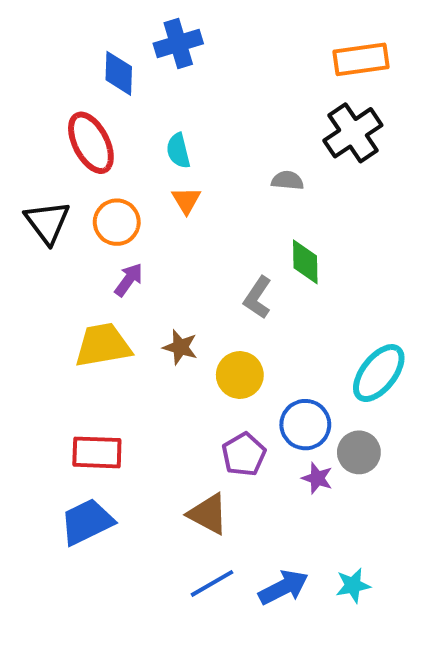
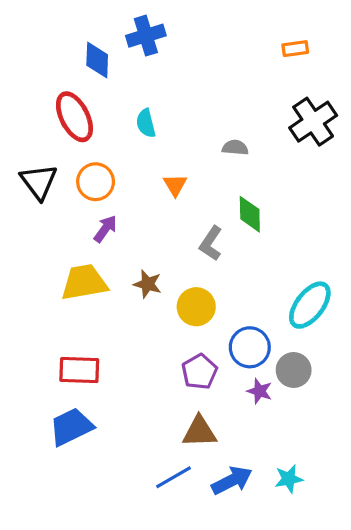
orange rectangle: (361, 59) -> (295, 49), size x0.6
black cross: (353, 133) -> (313, 122), moved
orange triangle: (186, 200) -> (175, 185), moved
brown triangle: (208, 514) -> (199, 432), moved, turned -30

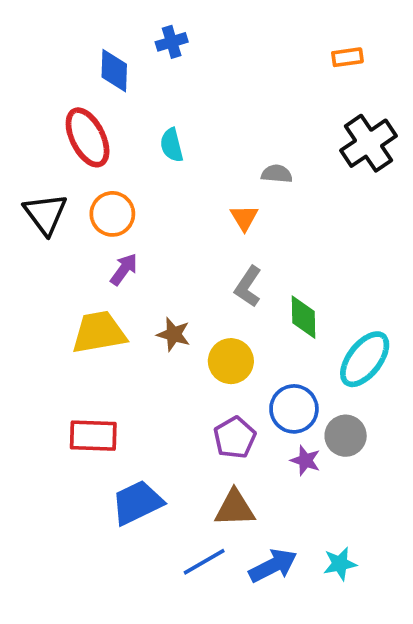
blue cross: (146, 36) -> (172, 42), size x0.7
orange triangle: (175, 185) -> (244, 218), moved
green diamond: (250, 214) -> (304, 317), moved
blue trapezoid: (71, 427) -> (137, 503), moved

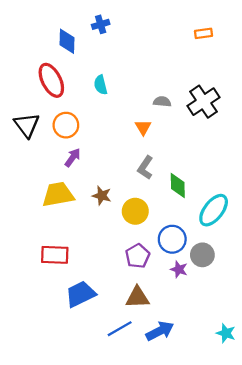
black cross: (368, 143) -> (204, 102), moved
cyan star: (340, 564) -> (226, 333), moved, turned 30

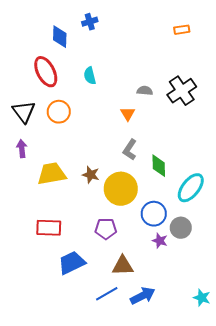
purple arrow: (73, 158) -> (22, 149), moved, turned -42
yellow circle: (135, 211) -> (121, 189), size x1.4
purple pentagon: (138, 256) -> (106, 229), moved, turned 30

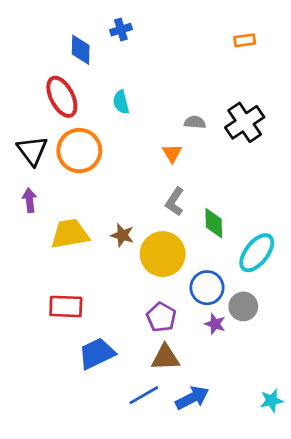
orange circle: (59, 112) -> (79, 151), size x1.4
purple pentagon: (106, 229) -> (161, 317), moved, turned 30
cyan star: (202, 298) -> (272, 401), turned -30

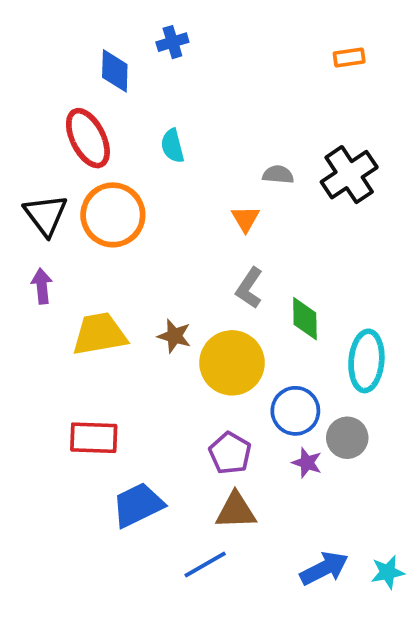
cyan ellipse: (257, 253) -> (366, 361), turned -33
blue arrow: (192, 398) -> (324, 568), moved

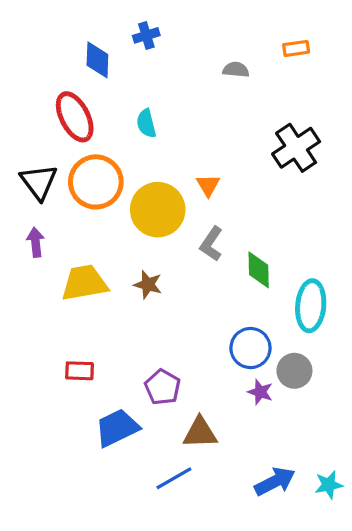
gray semicircle: (278, 175) -> (236, 70), moved
yellow circle: (232, 363) -> (158, 210), moved
red rectangle: (94, 438) -> (80, 371), size x0.7
purple pentagon: (230, 453) -> (163, 387), moved

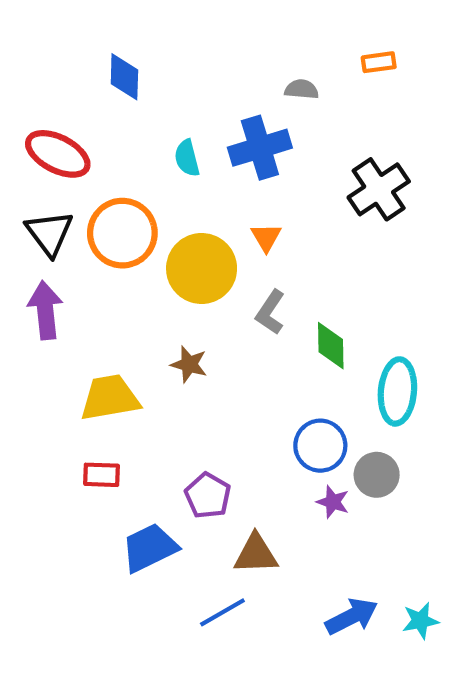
blue cross: (146, 35) -> (260, 148), moved, size x1.8
red ellipse: (75, 117) -> (58, 154), moved, turned -36
purple arrow: (36, 242) -> (45, 310), size x1.5
yellow trapezoid: (84, 283) -> (110, 398), moved

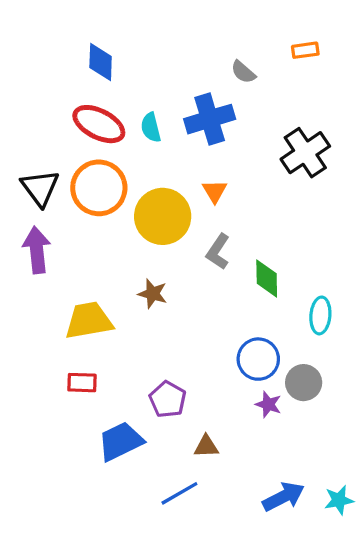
gray semicircle: (302, 89) -> (243, 72), turned -144
red ellipse: (58, 154) -> (99, 124), moved
cyan ellipse: (397, 391) -> (320, 315), size x0.7
brown triangle: (256, 554) -> (206, 446), size x0.7

